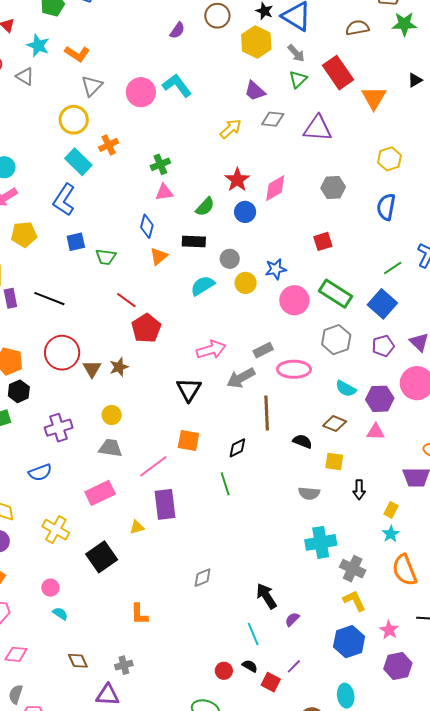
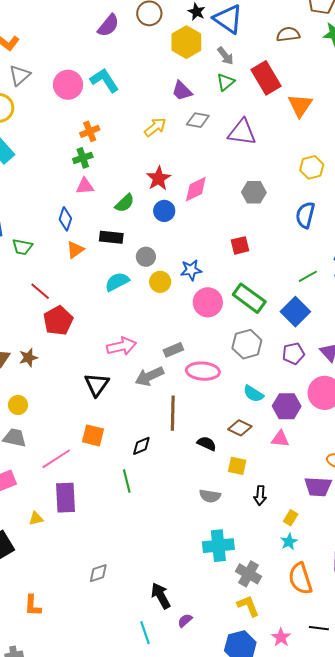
purple semicircle: (177, 30) -> (108, 25), size x1.4
orange cross: (109, 145) -> (90, 131), moved

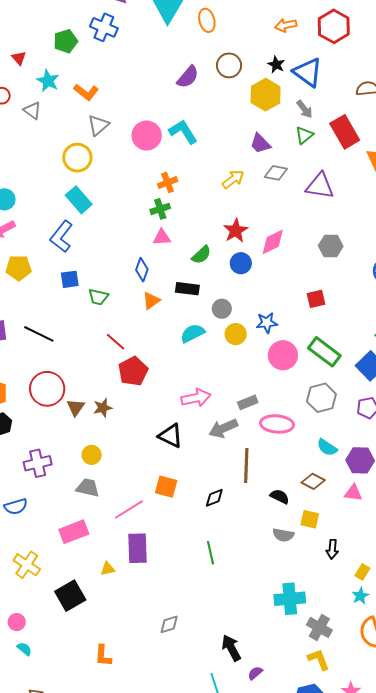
black triangle: (97, 385) -> (171, 436), turned -40
green line: (127, 481) -> (210, 553), moved
gray semicircle: (210, 496) -> (283, 535), moved

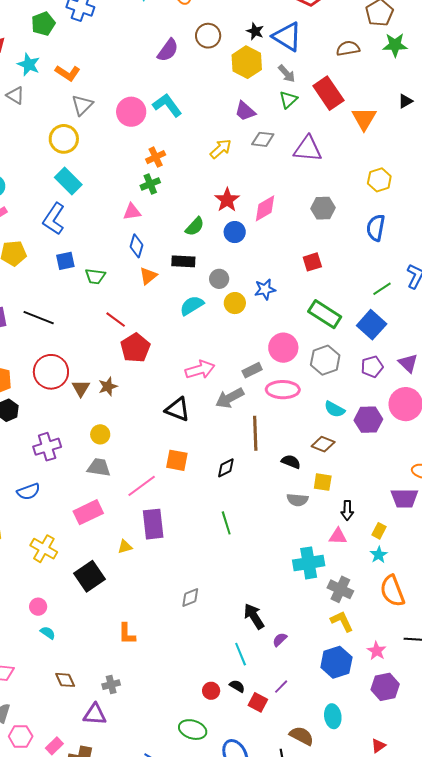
pink triangle: (162, 237) -> (132, 212), moved
pink circle: (283, 355) -> (283, 348), moved
pink triangle: (353, 493) -> (338, 536), moved

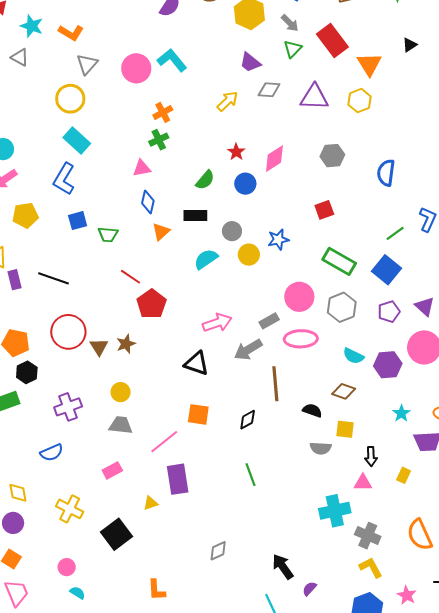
yellow hexagon: (379, 180) -> (360, 101), moved
red star: (227, 200) -> (236, 152), size x0.7
pink rectangle: (88, 512) -> (112, 470), size x0.7
cyan star: (379, 555) -> (401, 413), moved

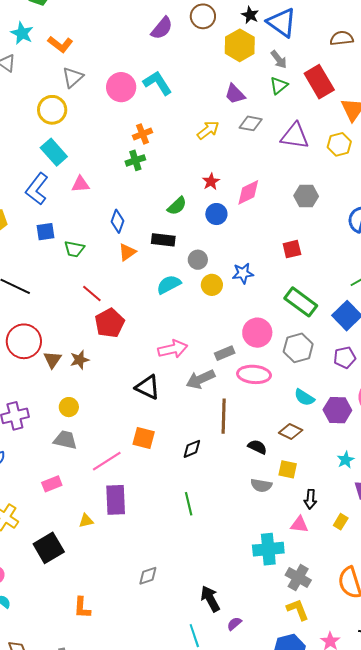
pink triangle: (142, 168) -> (80, 184), moved

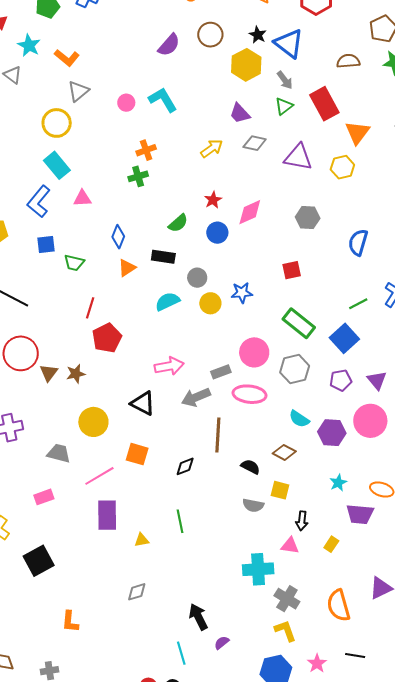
pink circle: (121, 87) -> (126, 103), size x0.6
red line: (92, 293) -> (90, 308), turned 65
yellow circle: (69, 407) -> (93, 422), moved, size x1.5
yellow triangle: (86, 521) -> (142, 540), moved

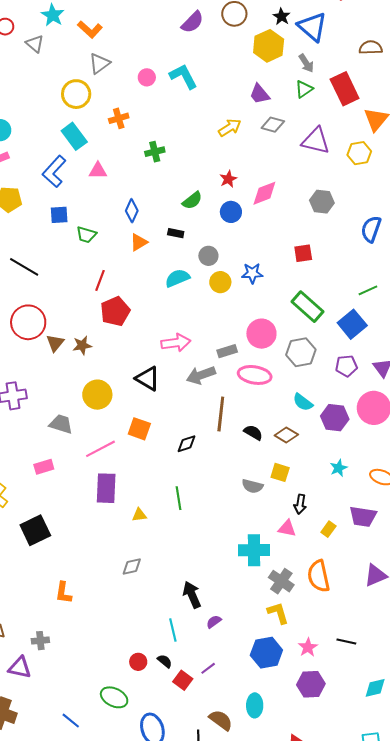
orange cross: (146, 150) -> (119, 118), moved
black rectangle: (163, 257) -> (176, 233), size x0.7
black semicircle: (250, 467) -> (253, 433), moved
purple trapezoid: (360, 514) -> (363, 517), moved
orange semicircle: (339, 605) -> (319, 576), moved

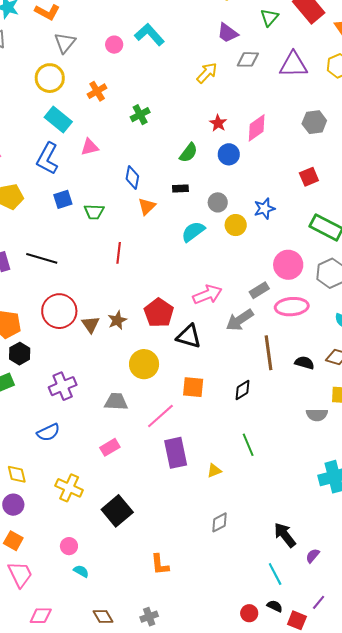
red pentagon: (115, 311) -> (159, 313), moved

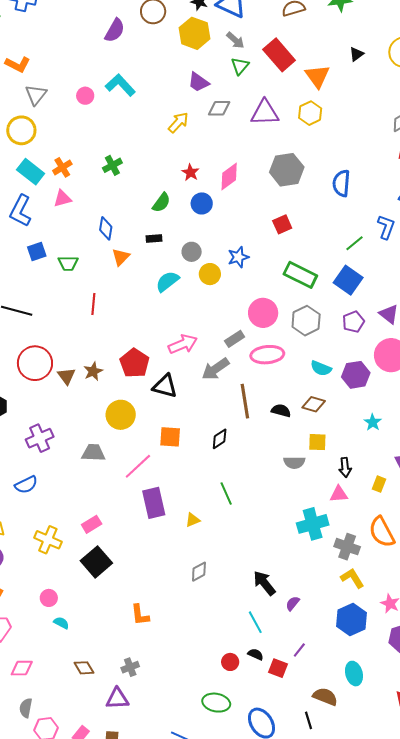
orange cross: (97, 91) -> (62, 167), moved
gray hexagon: (314, 122) -> (287, 170), size x1.4
pink rectangle: (110, 447) -> (92, 524), moved

